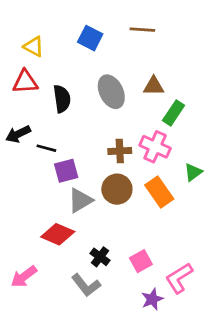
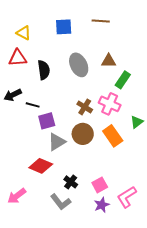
blue square: (90, 38) -> (64, 27), turned -30
brown cross: (120, 151) -> (85, 107), turned 35
purple star: (152, 299) -> (102, 205), moved

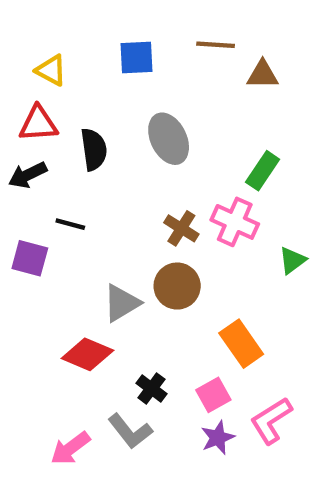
brown triangle: (109, 61) -> (263, 75), moved
black arrow: (13, 95) -> (28, 175), moved
purple square: (47, 121) -> (30, 258), moved, turned 30
orange rectangle: (113, 136) -> (241, 344), moved
pink arrow: (17, 196) -> (70, 448), moved

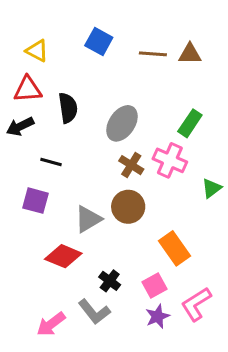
brown line: (216, 45) -> (153, 54), moved
blue square: (137, 58) -> (99, 41), turned 32
gray ellipse: (169, 139) -> (122, 123), moved, turned 60
purple square: (30, 258) -> (36, 201), moved

